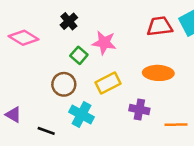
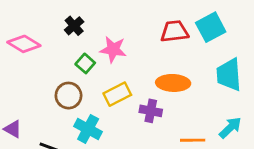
purple cross: (139, 109) -> (151, 111), moved

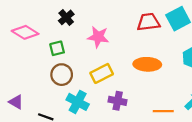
green square: (85, 63) -> (57, 48), moved, turned 35
purple cross: (151, 111) -> (118, 101), moved

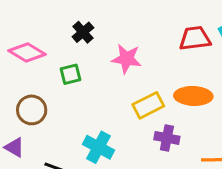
yellow rectangle: (102, 73) -> (148, 105), moved
brown circle: (62, 75) -> (32, 110), moved
purple cross: (118, 101) -> (167, 138), moved

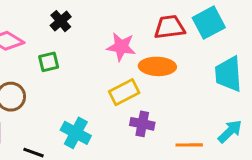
pink star: (126, 59) -> (121, 47), moved
orange ellipse: (193, 96) -> (157, 66), moved

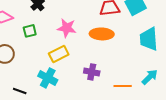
pink star: (121, 47) -> (67, 28), moved
yellow rectangle: (124, 92) -> (59, 54), moved

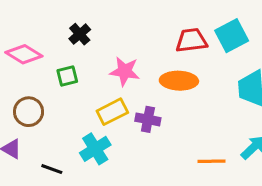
purple cross: (92, 72) -> (148, 119), moved
cyan cross: (48, 78) -> (95, 149), turned 30

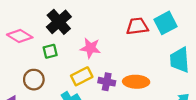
black cross: (80, 34) -> (59, 22), size x1.6
orange ellipse: (179, 81) -> (136, 82), moved
brown circle: (29, 112) -> (34, 80), moved

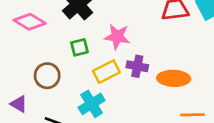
green square: (50, 51) -> (79, 47), moved
purple cross: (107, 82) -> (137, 66), moved

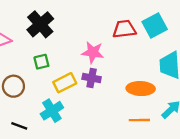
pink star: (117, 37) -> (93, 52), moved
orange ellipse: (174, 78) -> (141, 89), moved

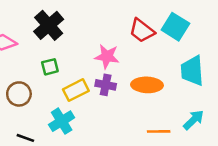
cyan square: (155, 26) -> (175, 27), turned -30
red trapezoid: (124, 29) -> (142, 31), turned -135
orange ellipse: (141, 89) -> (147, 85), moved

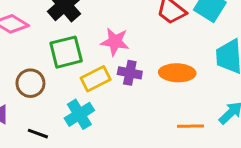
pink star: (107, 56) -> (115, 42), moved
green square: (50, 67) -> (66, 52), size x1.6

